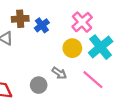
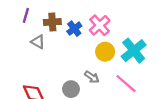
pink cross: (82, 22) -> (100, 25), moved

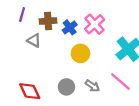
yellow circle: (105, 52) -> (80, 53), moved
gray arrow: (92, 77) -> (92, 86), moved

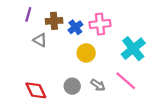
pink cross: (95, 24) -> (100, 24), turned 36

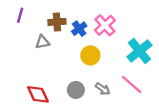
purple line: (28, 14) -> (20, 15), moved
pink cross: (100, 24) -> (105, 25), turned -36
gray triangle: (40, 40) -> (42, 42), turned -40

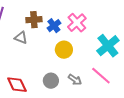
gray triangle: (42, 42) -> (21, 38), turned 32

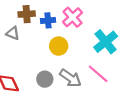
blue cross: (54, 26) -> (48, 20), turned 32
gray arrow: (75, 80) -> (70, 78), size x1.5

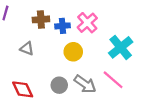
gray triangle: (13, 33) -> (27, 49), moved

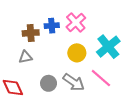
brown cross: (41, 19) -> (31, 33), moved
gray triangle: (27, 49) -> (25, 57), moved, turned -32
yellow circle: (73, 52) -> (77, 53), moved

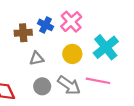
blue cross: (52, 26) -> (46, 25), turned 32
gray triangle: (25, 57) -> (37, 58), moved
pink line: (101, 78) -> (98, 81), turned -30

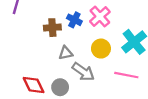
gray arrow: (69, 85) -> (83, 72), moved
gray circle: (42, 86) -> (60, 87), moved

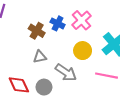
brown cross: (52, 28) -> (37, 31), turned 35
gray triangle: (66, 53) -> (40, 57), moved

